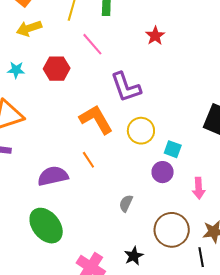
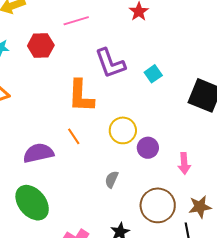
pink line: (92, 44) -> (76, 21), turned -65
orange L-shape: (96, 119) -> (81, 96), turned -147
yellow circle: (141, 131) -> (123, 130), moved
cyan square: (173, 149) -> (153, 74), moved, turned 36

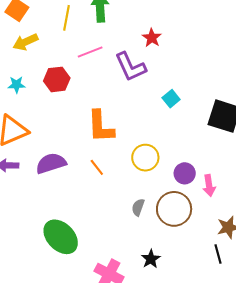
purple L-shape: (110, 63) -> (130, 67), moved
purple circle: (148, 148) -> (185, 173), moved
purple semicircle: (38, 153) -> (51, 163), moved
brown circle: (158, 205) -> (174, 209), moved

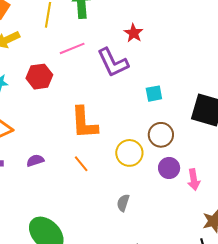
cyan square: (171, 99) -> (154, 94), turned 30
purple semicircle: (51, 163) -> (35, 160), size x0.6
brown circle: (174, 209) -> (161, 135), moved, size x0.7

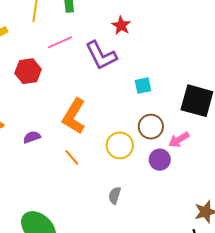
orange L-shape: (84, 123) -> (74, 116), turned 36
purple semicircle: (35, 160) -> (32, 137), moved
pink arrow: (194, 180) -> (179, 140), moved, turned 70

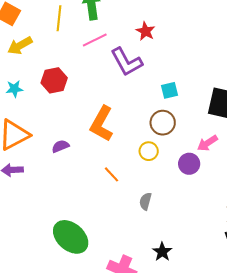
pink line: (60, 42) -> (95, 40), moved
brown circle: (151, 127) -> (163, 123), moved
yellow circle: (120, 145) -> (149, 151), size x0.7
orange line: (72, 157) -> (111, 174), moved

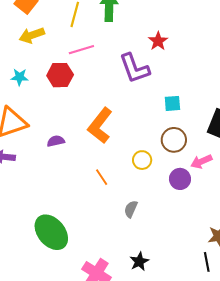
pink line: (95, 40) -> (81, 50), moved
brown circle: (163, 123) -> (174, 140), moved

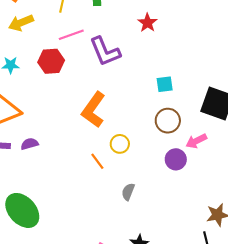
purple L-shape: (134, 68) -> (105, 51), moved
purple semicircle: (56, 141) -> (30, 144), moved
yellow circle: (142, 160) -> (120, 144), moved
green ellipse: (51, 232) -> (22, 210), moved

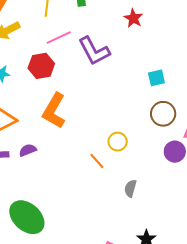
orange L-shape: (93, 110) -> (54, 111), moved

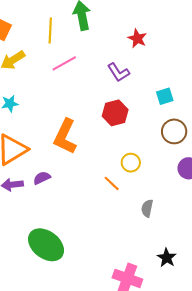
purple L-shape: (94, 51) -> (118, 72), moved, size x0.7
red hexagon: (41, 66) -> (115, 113), moved

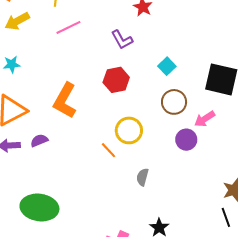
cyan square: (165, 96) -> (167, 66), turned -30
yellow circle: (131, 163) -> (129, 130), size x1.4
green ellipse: (46, 245) -> (39, 207), turned -33

